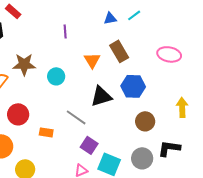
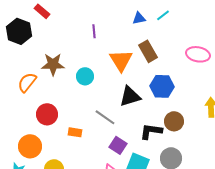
orange triangle: (92, 60) -> (121, 60), size x1.4
black L-shape: (169, 148) -> (151, 131), moved

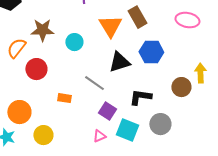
red circle: (47, 114) -> (36, 69), moved
brown circle: (174, 121) -> (181, 87), moved

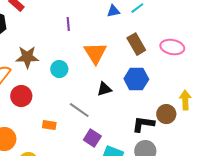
brown rectangle: (137, 17) -> (136, 44), moved
black triangle: (119, 62) -> (104, 89), size x0.7
black L-shape: (140, 97) -> (143, 124), moved

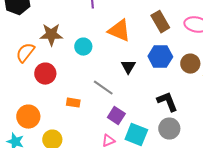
orange triangle: (95, 53) -> (119, 31), turned -35
black triangle: (104, 89) -> (128, 67), turned -42
brown circle: (166, 114) -> (190, 64), moved
black L-shape: (143, 124) -> (167, 102), turned 60

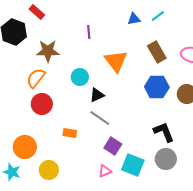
orange triangle: (119, 31) -> (116, 61), turned 30
brown star: (51, 35) -> (48, 51), moved
orange semicircle: (25, 53) -> (36, 78), moved
black triangle: (128, 67) -> (97, 95), moved, turned 35

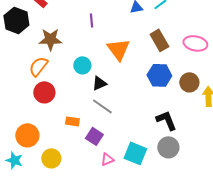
purple square: (113, 146) -> (94, 136), moved

